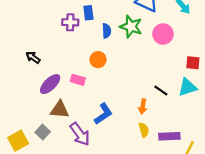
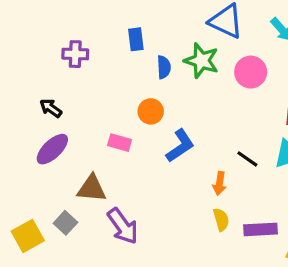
purple cross: (70, 22) -> (75, 54), moved
purple ellipse: (50, 84) -> (52, 149), moved
blue L-shape: (103, 114) -> (180, 146), moved

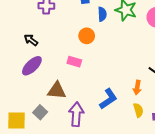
orange circle: (151, 111) -> (87, 36), moved
blue L-shape: (180, 146) -> (108, 99), moved
purple arrow: (123, 226) -> (76, 114), turned -140
yellow square: (28, 236) -> (16, 121), turned 30

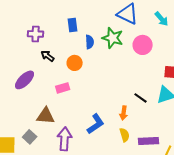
black arrow: (31, 40) -> (48, 56), moved
pink rectangle: (74, 62) -> (63, 88), turned -32
purple ellipse: (32, 66) -> (25, 80), moved

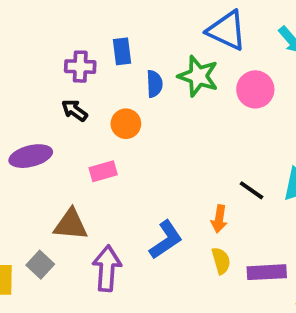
purple cross: (36, 34) -> (80, 67), moved
purple ellipse: (25, 80) -> (31, 156), turned 30

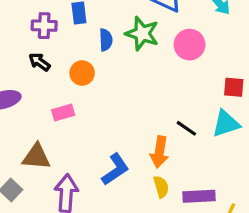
orange arrow: (219, 219) -> (160, 152), size x1.4

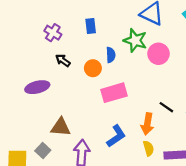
purple cross: (44, 26) -> (53, 33), moved, turned 30
blue semicircle: (106, 40) -> (111, 55), moved
pink circle: (190, 45) -> (158, 54), moved
pink rectangle: (63, 113) -> (114, 93), moved, size x1.6

